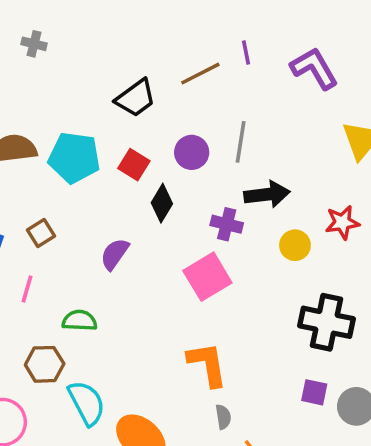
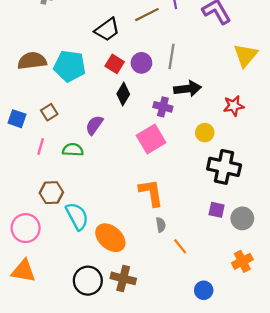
red square: (134, 165) -> (115, 64), moved
yellow circle: (295, 245) -> (205, 133), moved
green semicircle: (80, 321) -> (73, 150), moved

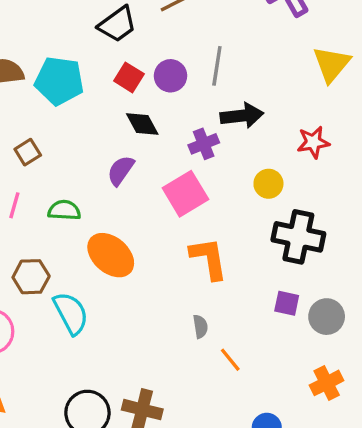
black diamond: (123, 94) -> (142, 124), turned -60
purple cross: (163, 107) -> (204, 144), turned -36
purple semicircle: (94, 125) -> (121, 170), moved
orange L-shape: (151, 193) -> (209, 258), moved
orange ellipse: (110, 238) -> (111, 255), moved

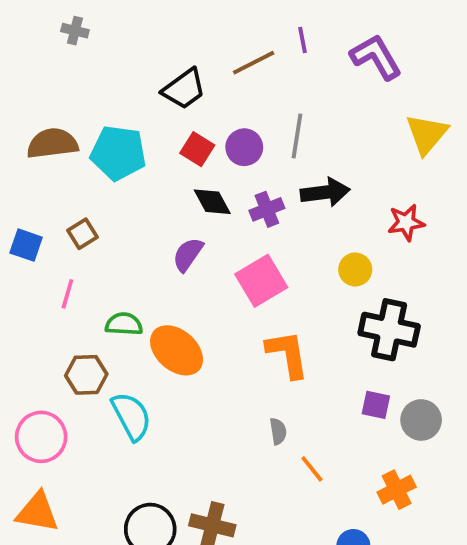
purple cross: (204, 144) -> (267, 209), moved
green semicircle: (64, 210) -> (124, 324), moved
orange cross: (327, 383) -> (397, 490), moved

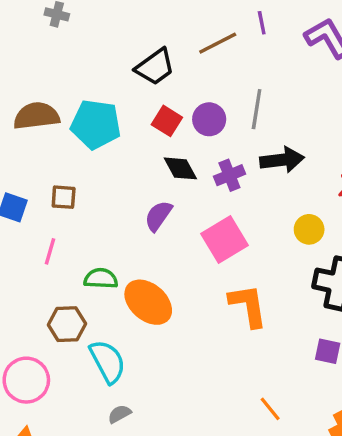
brown square: (82, 234) -> (64, 197), turned 36
gray semicircle: (278, 431) -> (119, 414), moved, turned -110

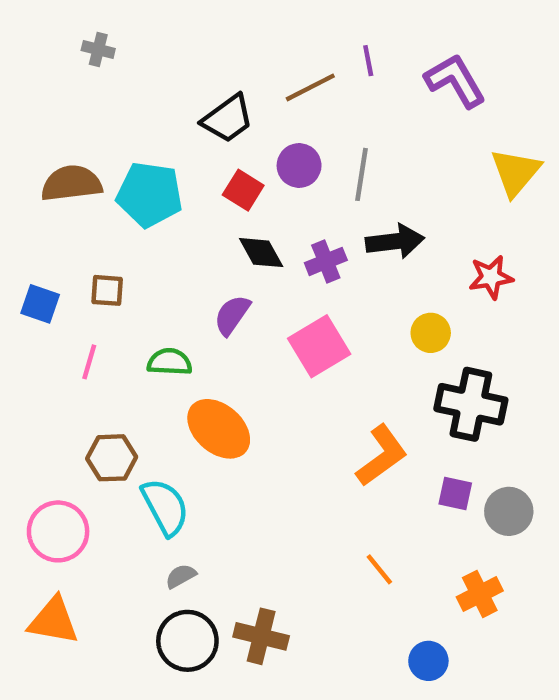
purple circle: (209, 119) -> (299, 165), moved
green semicircle: (101, 278) -> (170, 362), moved
orange L-shape: (248, 306) -> (382, 456), moved, turned 63

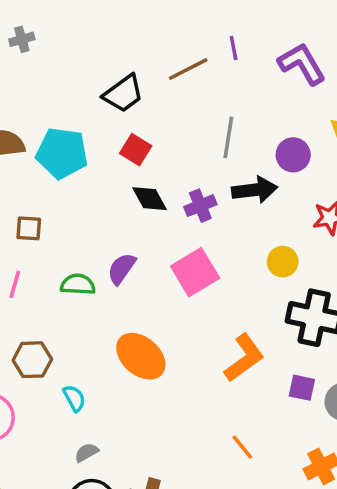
gray cross: (98, 49) -> (22, 39), turned -30
purple circle: (299, 165) -> (293, 155), moved
purple semicircle: (232, 315) -> (122, 269), moved
orange ellipse: (219, 429) -> (141, 356), moved
cyan semicircle: (165, 507) -> (74, 398), size x0.6

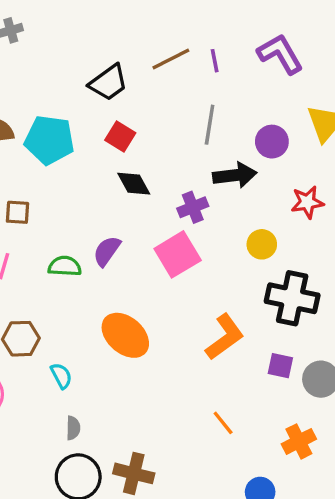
purple line: (234, 48) -> (215, 61), moved
purple cross: (200, 206) -> (193, 207), moved
gray semicircle: (87, 452) -> (73, 428), turned 120

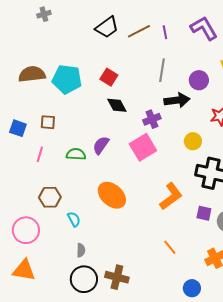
black trapezoid: (108, 83) -> (107, 27), moved

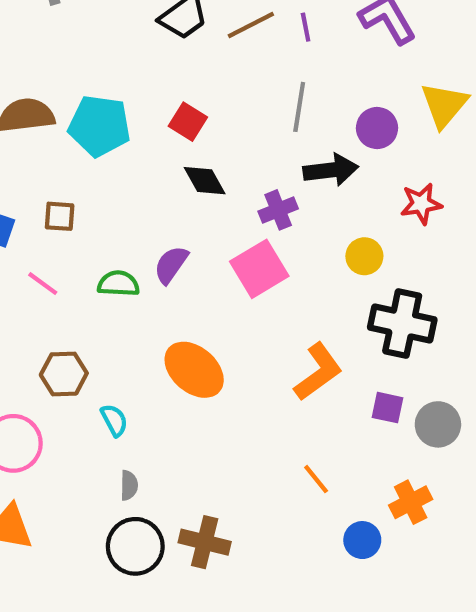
pink line: (40, 154) -> (43, 284), turned -70
blue circle: (192, 288) -> (362, 540), moved

